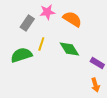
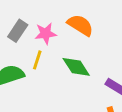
pink star: (47, 12) -> (46, 33), moved

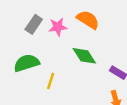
yellow line: (37, 60) -> (51, 81), moved

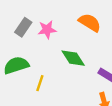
orange semicircle: (88, 20) -> (90, 23), moved

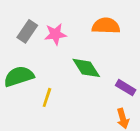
orange semicircle: (90, 23) -> (106, 26), turned -30

